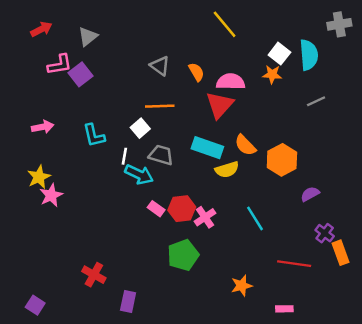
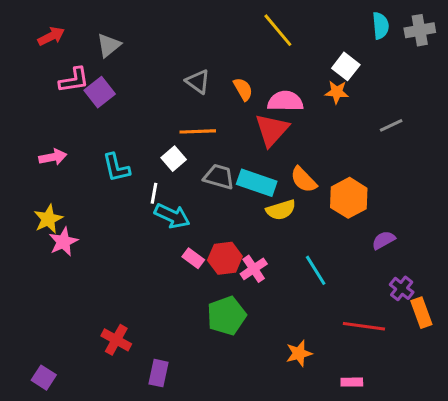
cyan semicircle: (309, 55) -> (381, 26), moved, size x0.7
gray trapezoid: (161, 155) -> (219, 177), moved

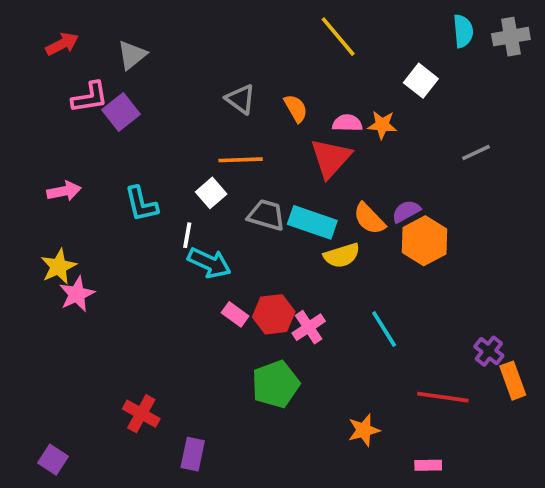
orange star: (337, 92) -> (382, 125), moved
pink semicircle: (285, 101) -> (347, 123), size x0.7
purple semicircle: (384, 240) -> (406, 211), moved

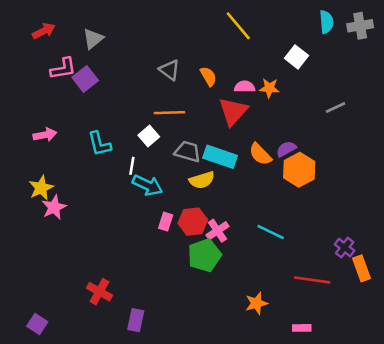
yellow semicircle: (342, 255) -> (202, 180), moved
pink rectangle: (235, 314) -> (166, 222), turned 72
cyan line: (384, 329) -> (271, 232), turned -32
green pentagon: (276, 384) -> (205, 255), moved

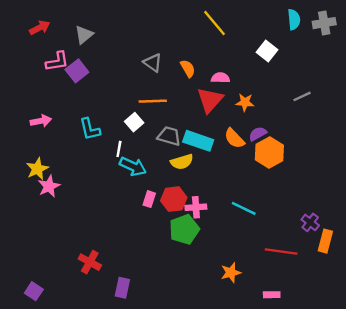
orange star: (269, 88) -> (245, 102), moved
pink cross: (217, 231) -> (196, 207), turned 30
orange rectangle: (361, 268) -> (325, 241), turned 35

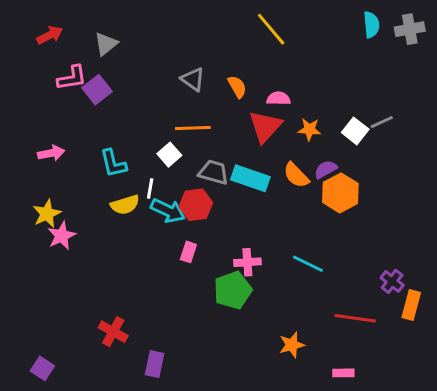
white square: (267, 51) -> (355, 131), moved
yellow semicircle: (182, 162) -> (125, 205), moved
red hexagon: (174, 199) -> (196, 205), moved

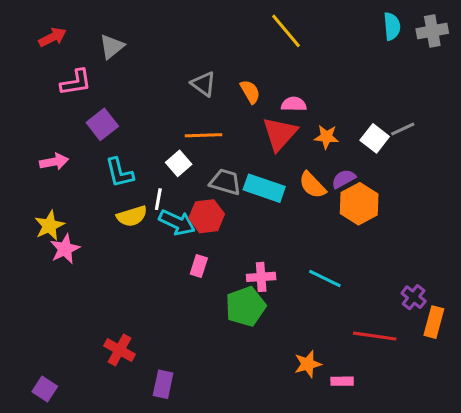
purple square: (97, 90) -> (102, 124), moved
pink rectangle: (343, 373) -> (342, 381), moved

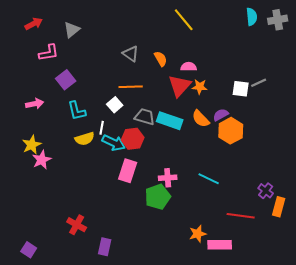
orange star: (326, 137) -> (200, 87), moved
white square: (375, 138) -> (241, 89), turned -30
pink rectangle: (199, 266) -> (128, 171), size x1.6
pink rectangle: (342, 381) -> (220, 245), size x1.6

